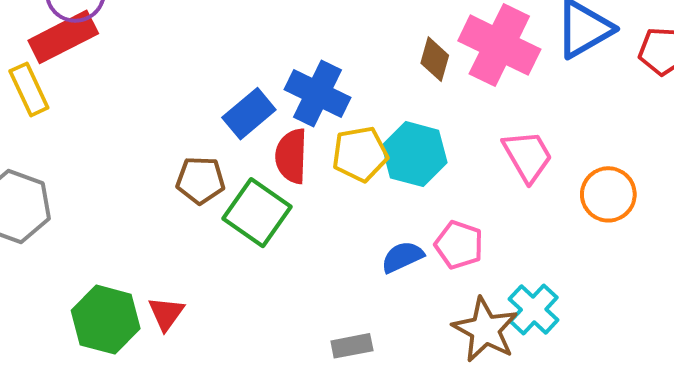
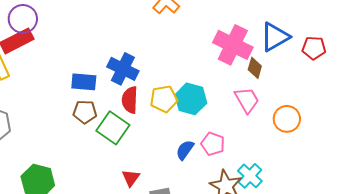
brown diamond: (435, 59) -> (255, 68), moved
blue cross: (318, 93) -> (123, 69), moved
blue rectangle: (249, 114) -> (84, 82), moved, turned 45
blue semicircle: (402, 257) -> (185, 150), turned -30
red triangle: (166, 314) -> (131, 178), moved

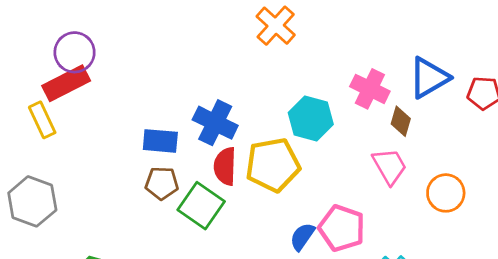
pink cross: (233, 45) -> (370, 89), size x0.7
yellow pentagon: (164, 99) -> (273, 165), size x1.4
cyan hexagon: (191, 99) -> (311, 118), moved
pink pentagon: (213, 144) -> (342, 228), size x1.4

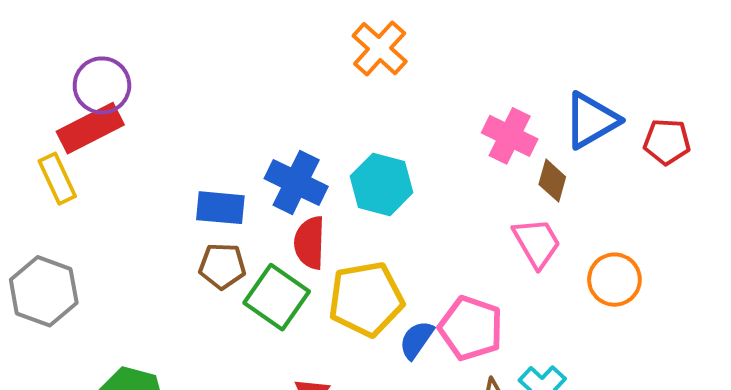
cyan hexagon: (311, 118) -> (381, 184), moved
yellow pentagon: (273, 165) -> (366, 299), moved

